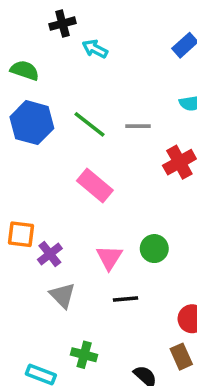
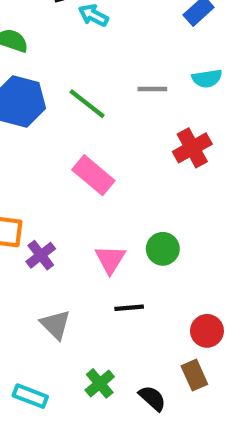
gray line: (138, 126) -> (152, 89), moved
gray triangle: (62, 295) -> (56, 325), moved
green cross: (84, 355) -> (100, 383), moved, turned 35

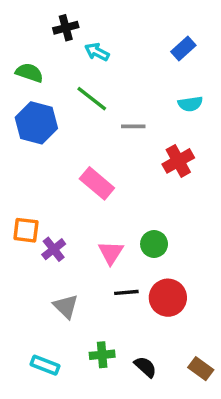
gray line: (152, 89) -> (133, 126), moved
green line: (87, 104) -> (92, 99), moved
red circle: (207, 331) -> (168, 298), moved, size x1.4
brown rectangle: (194, 375) -> (201, 369), moved, turned -30
green cross: (100, 383) -> (102, 355), turned 35

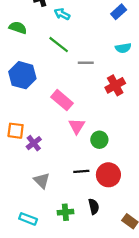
blue hexagon: (36, 123) -> (22, 75), moved
pink triangle: (111, 253) -> (77, 126), moved
black semicircle: (145, 367) -> (94, 207), moved, turned 35

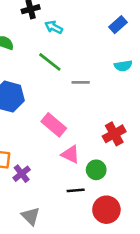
red cross: (115, 85) -> (114, 134), moved
pink triangle: (77, 126) -> (70, 154), turned -36
black line: (81, 171) -> (76, 190), moved

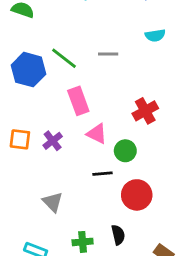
green line: (50, 62) -> (64, 58), moved
pink rectangle: (54, 125) -> (78, 101), turned 30
purple cross: (22, 174) -> (53, 141), moved

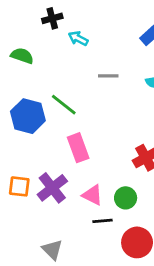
gray line: (108, 54) -> (108, 76), moved
pink triangle: (97, 134) -> (92, 195), moved
purple cross: (53, 141) -> (52, 188), size x1.5

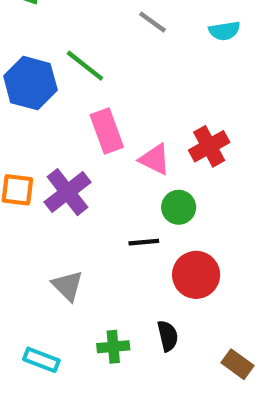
gray line: (108, 76) -> (152, 22), turned 36
pink triangle: (92, 195) -> (155, 159), moved

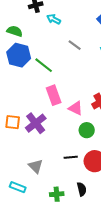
blue hexagon: (30, 83) -> (19, 55), moved
black line: (144, 242) -> (71, 157), moved
cyan rectangle: (41, 360) -> (18, 187), moved

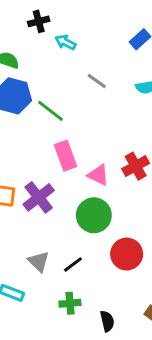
green circle: (87, 130) -> (94, 215), moved, size x1.5
black line: (71, 157) -> (73, 264), moved, turned -32
black semicircle: (82, 189) -> (107, 321), moved

